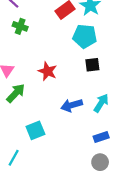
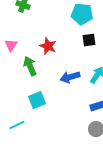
green arrow: (16, 93) -> (30, 66), moved, turned -66
cyan line: (14, 158) -> (17, 125), turned 35

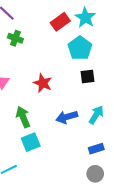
cyan pentagon: (82, 14) -> (80, 48), turned 30
green arrow: (30, 66) -> (23, 117), moved

